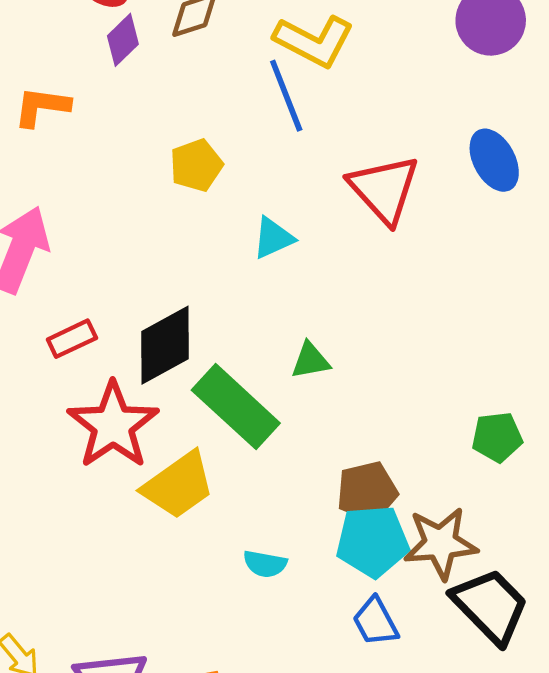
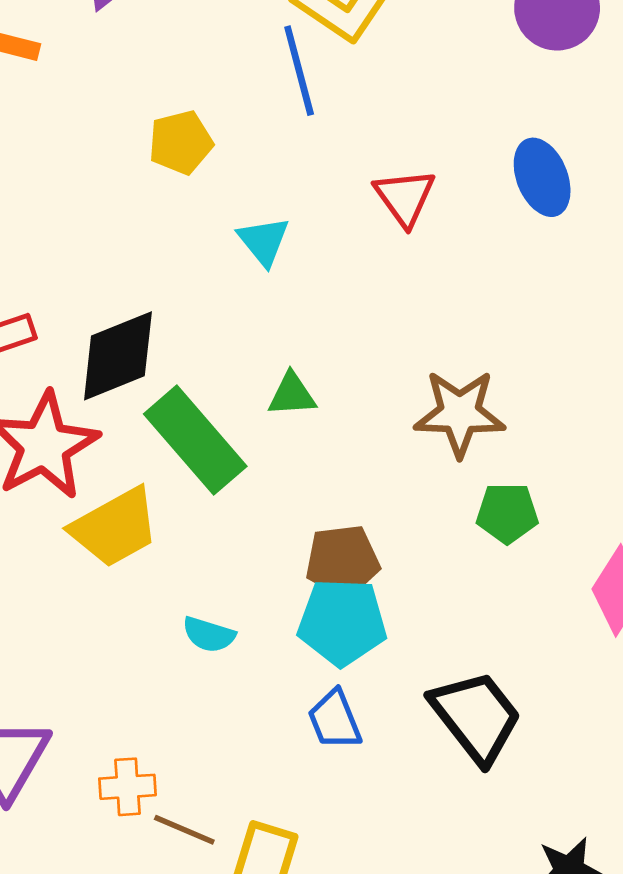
red triangle: (384, 189) -> (405, 197), size x0.7
cyan triangle: (273, 238) -> (264, 241), turned -51
brown star: (441, 543) -> (460, 413), moved

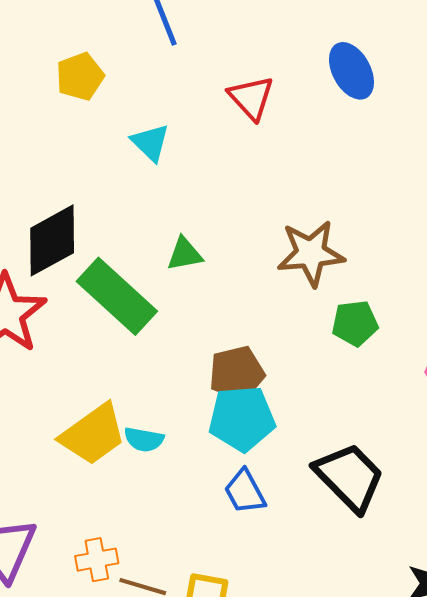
yellow trapezoid: (115, 527) -> (93, 434), moved

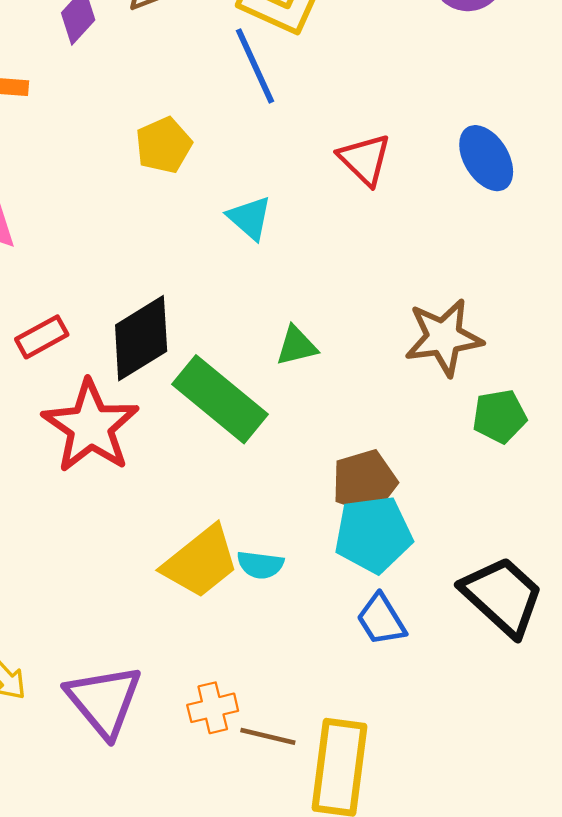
blue ellipse: (351, 71) -> (486, 158), moved

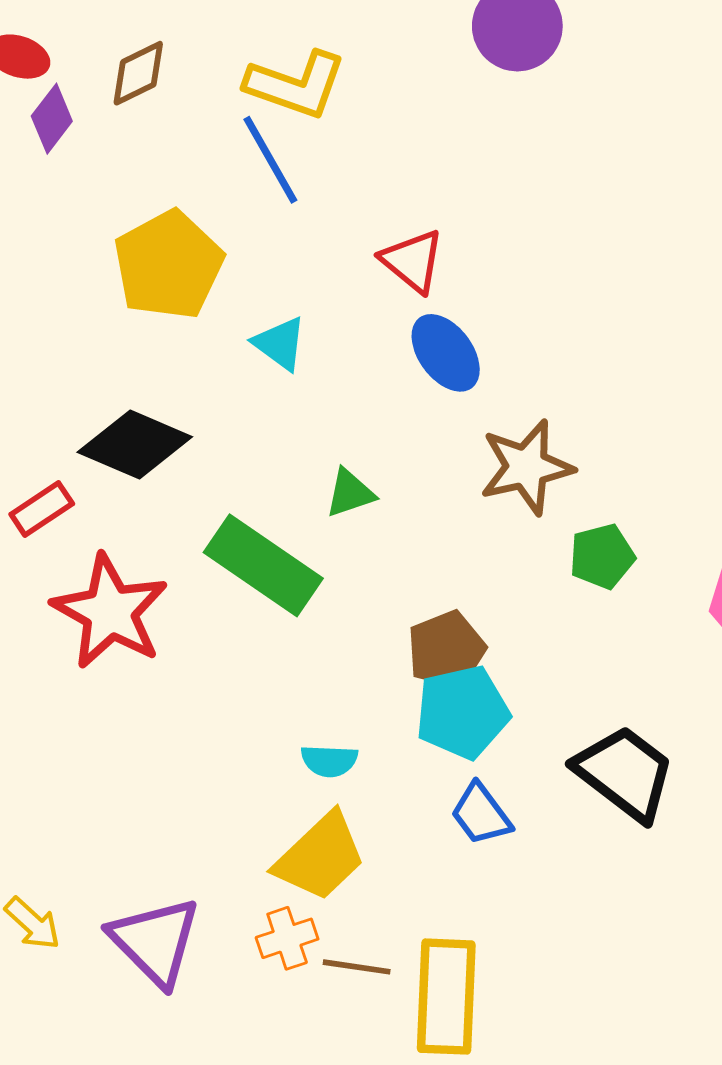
yellow pentagon: (164, 145) -> (168, 265), size x1.6
blue ellipse: (486, 158) -> (446, 353), moved
black diamond: (141, 338) -> (135, 444), moved, turned 60
yellow trapezoid: (201, 562) -> (320, 857), moved

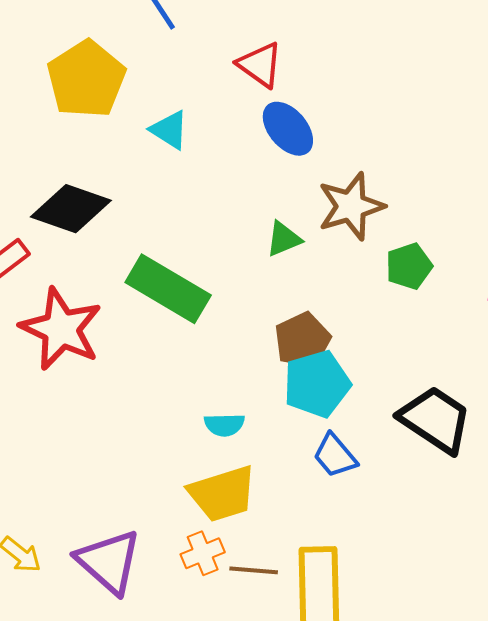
green triangle: (350, 493) -> (284, 239), moved
yellow trapezoid: (320, 857) -> (222, 494), turned 30

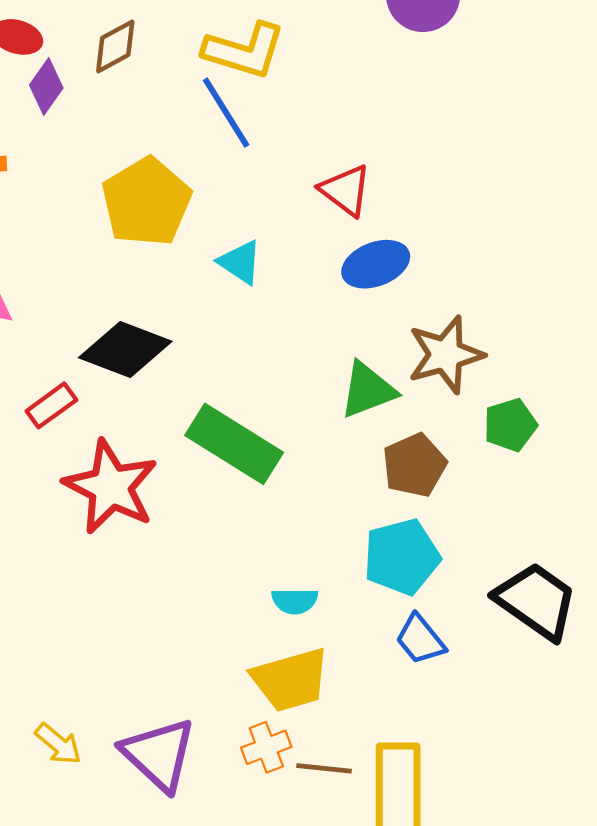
blue ellipse: (288, 129) -> (376, 264), turned -72
green triangle: (284, 239) -> (368, 390), size x1.4
brown pentagon: (302, 340) -> (414, 465), moved

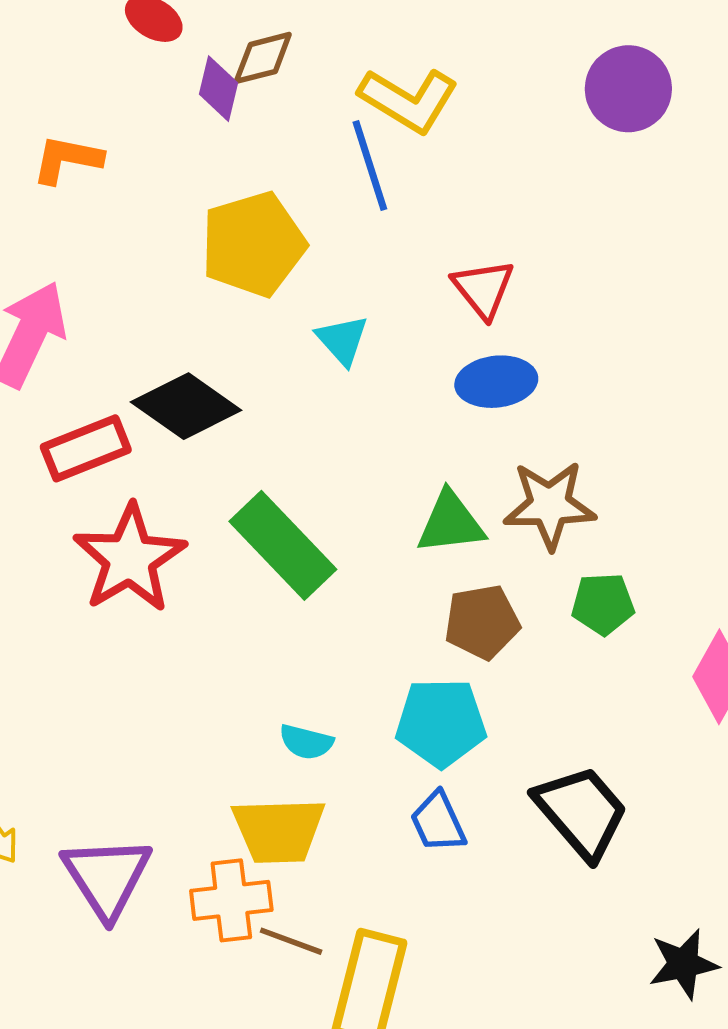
purple diamond: (46, 86) -> (218, 89), moved, turned -36
red rectangle: (51, 405) -> (86, 448), size x1.4
orange cross: (266, 747) -> (231, 900), size x1.4

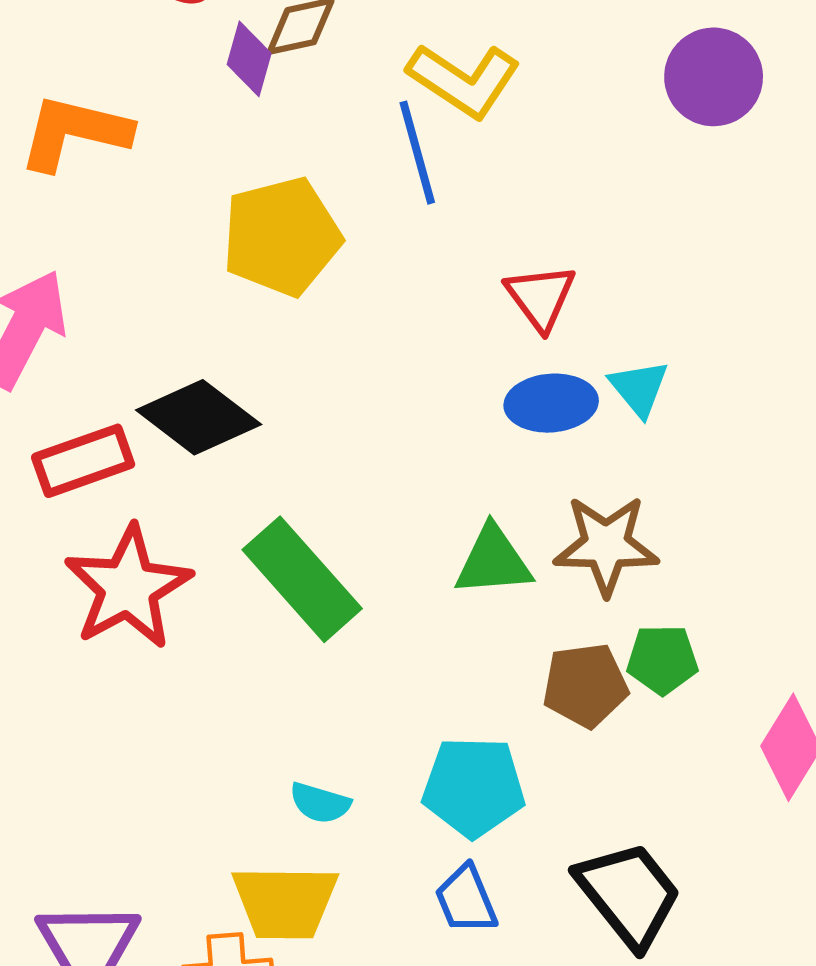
orange L-shape: (67, 159) -> (75, 132), size x1.4
cyan triangle: (342, 340) -> (639, 388), moved
brown pentagon: (482, 622) -> (585, 685), moved

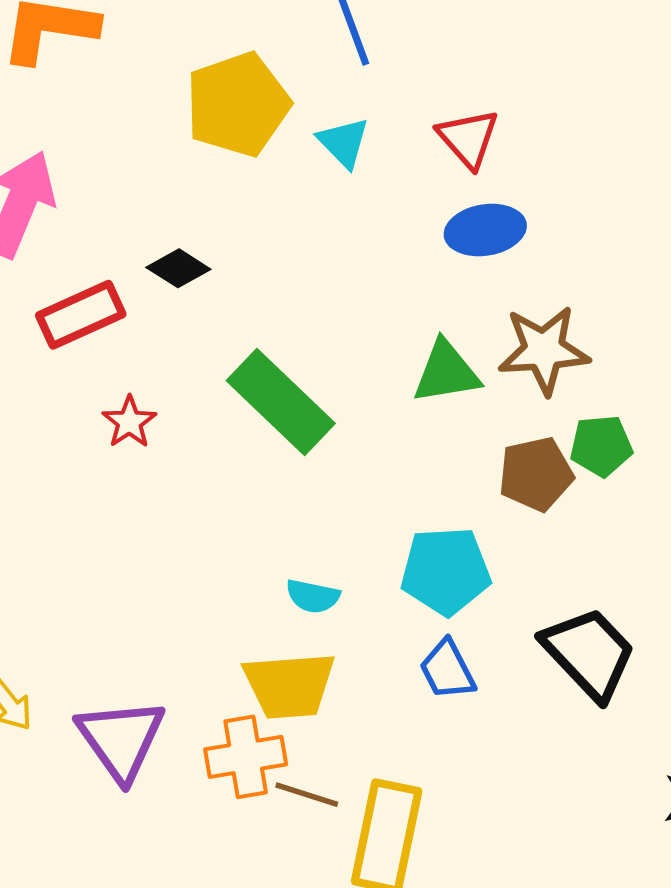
cyan triangle: (639, 388) -> (344, 142), moved
black diamond: (199, 417) -> (178, 268), size x0.6
red star: (128, 587) -> (129, 422), size x0.5

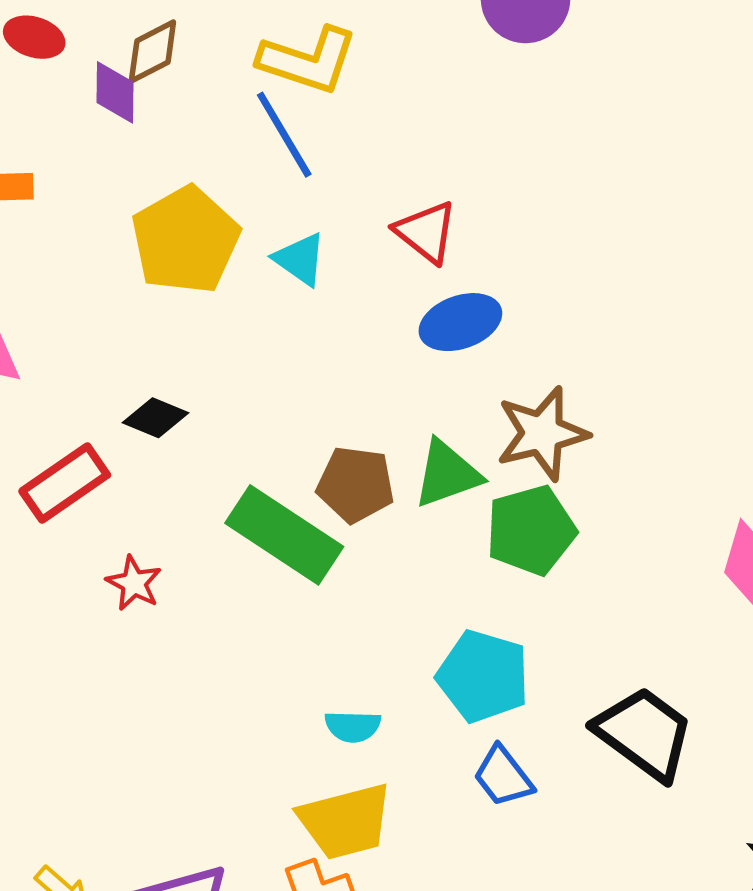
green pentagon: (601, 446) -> (531, 530), moved, size x1.4
brown pentagon: (536, 474) -> (356, 484), moved, turned 30
cyan pentagon: (446, 571) -> (483, 676), turned 30

